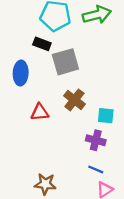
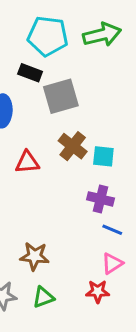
cyan square: (106, 116) -> (103, 156), moved
blue line: (96, 169) -> (112, 230), moved

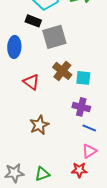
red triangle: (27, 162) -> (31, 82), turned 42
brown star: (34, 256) -> (39, 125), moved, turned -30

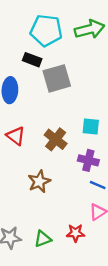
brown cross: (62, 71) -> (56, 139), moved
red triangle: (31, 82) -> (16, 136), moved
red star: (79, 170) -> (75, 233), moved

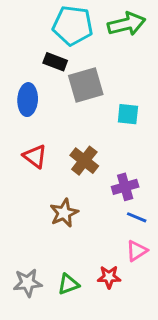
cyan square: (91, 126) -> (128, 114), moved
purple cross: (88, 160) -> (125, 187), turned -30

